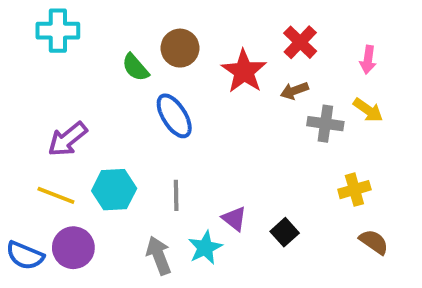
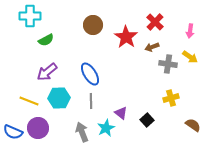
green semicircle: (135, 67) -> (46, 40), moved, turned -77
blue ellipse: (174, 116) -> (90, 74), moved
purple arrow: (68, 139) -> (47, 72), moved
yellow cross: (354, 190) -> (171, 98), moved

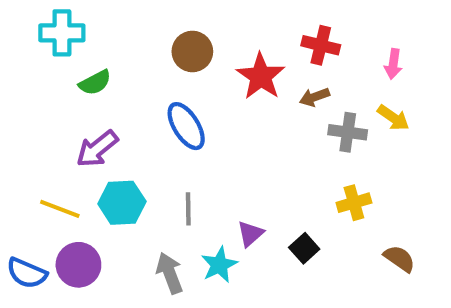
red cross: (155, 22) -> (321, 45), turned -30
blue ellipse: (90, 74) -> (186, 126), moved
purple triangle: (121, 113) -> (250, 234), turned 40

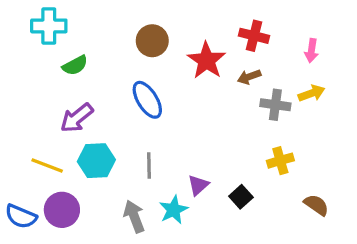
yellow arrow: (393, 118) -> (311, 93), turned -55

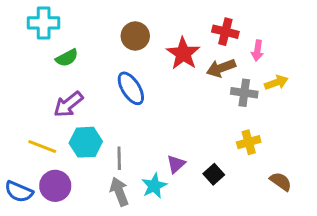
pink arrow: (311, 51) -> (257, 51), moved
brown arrow: (249, 77) -> (221, 68), size x1.4
gray line: (149, 166) -> (119, 158), moved

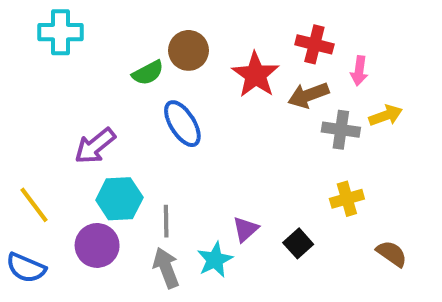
green semicircle: (67, 58) -> (148, 73), moved
yellow line: (42, 147) -> (34, 205), moved, turned 32
purple circle: (55, 186) -> (97, 245), moved

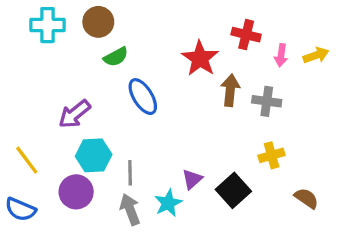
brown circle: (188, 50) -> (98, 22), moved
brown arrow: (308, 95) -> (230, 90), moved, turned 116
yellow arrow: (386, 115) -> (316, 55), moved
black square: (298, 243) -> (233, 190), size x1.5

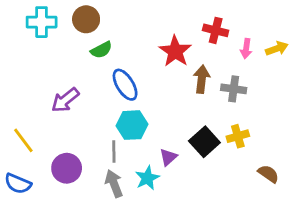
cyan hexagon: (94, 155) -> (132, 125), moved
black square: (233, 190) -> (204, 142), moved

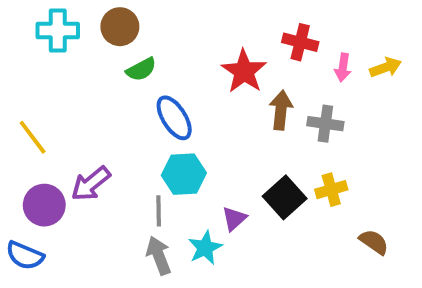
purple arrow: (65, 100) -> (91, 184), moved
yellow line: (23, 140) -> (33, 137), moved
purple circle: (67, 168) -> (44, 205), moved

